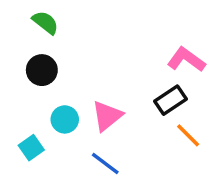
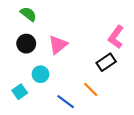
pink L-shape: (186, 60) -> (116, 37), turned -90
pink triangle: (107, 116) -> (58, 45), moved
orange line: (188, 135) -> (91, 90), moved

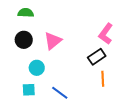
green semicircle: (28, 14) -> (26, 13), turned -35
orange line: (91, 90) -> (103, 79), moved, turned 42
cyan square: (20, 92) -> (29, 90), moved, turned 32

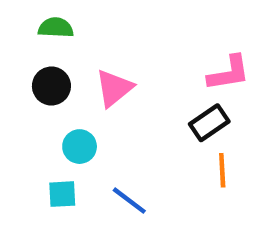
pink L-shape: (106, 34) -> (229, 73), turned -135

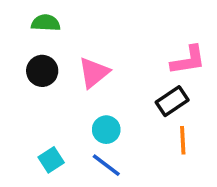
cyan circle: (80, 147) -> (106, 130), moved
cyan square: (62, 194) -> (51, 160), turned -30

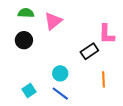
pink L-shape: (188, 60) -> (107, 34), turned 100
pink triangle: (94, 73) -> (53, 21), moved
black rectangle: (172, 101) -> (89, 51), moved

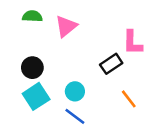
black circle: (24, 40) -> (32, 68), moved
orange line: (104, 79) -> (129, 99), turned -35
cyan square: (29, 91) -> (36, 96), moved, size x1.5

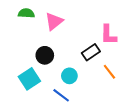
black circle: (32, 68) -> (45, 55), moved
cyan circle: (75, 91) -> (69, 76), moved
orange line: (129, 99) -> (109, 72), moved

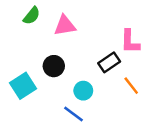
green semicircle: (26, 13) -> (32, 16), turned 126
pink triangle: (54, 21) -> (65, 26), turned 30
cyan square: (29, 79) -> (23, 86), moved

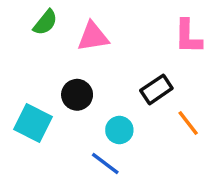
pink L-shape: (130, 41) -> (188, 37), moved
cyan square: (23, 86) -> (33, 123), turned -30

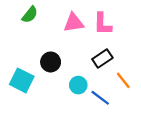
pink triangle: (93, 37) -> (74, 23), moved
pink L-shape: (188, 37) -> (102, 24), moved
blue line: (105, 164) -> (100, 98), moved

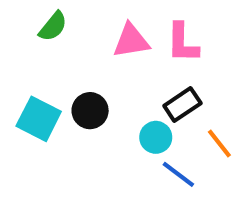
cyan square: (22, 80) -> (39, 119), moved
cyan circle: (78, 85) -> (156, 137), moved

